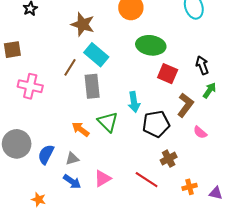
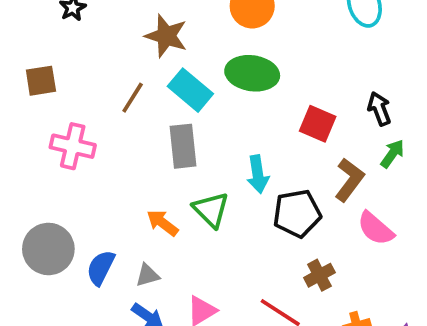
green ellipse: (151, 45) -> (252, 73), moved
brown line: (70, 67) -> (133, 98), moved
pink semicircle: (200, 132) -> (376, 228), size x1.5

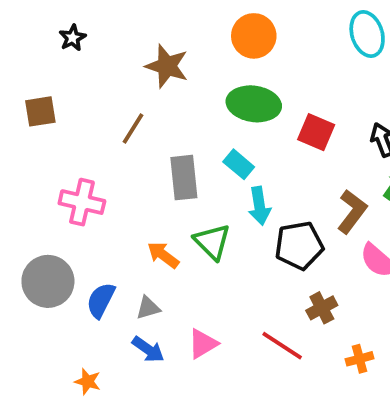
cyan rectangle: (190, 90) -> (239, 164), moved, size x0.7
red square: (318, 124) -> (316, 132), moved
pink cross: (73, 146) -> (82, 202), moved

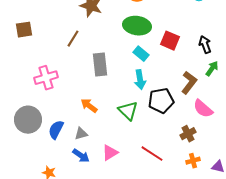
cyan rectangle: (239, 164) -> (141, 54), moved
pink cross: (82, 202) -> (46, 78), turned -30
green triangle: (212, 242) -> (128, 111), moved
brown cross: (322, 308) -> (188, 134), moved

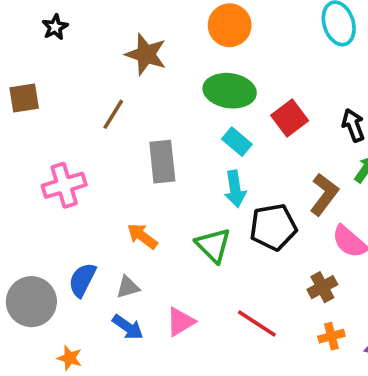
red square: (170, 41) -> (290, 118), turned 30
gray circle: (28, 120) -> (31, 302), moved

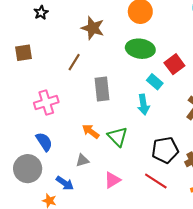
cyan rectangle: (237, 142) -> (155, 82), moved
black pentagon: (273, 227) -> (165, 150), moved
green triangle: (213, 245) -> (118, 137), moved
blue semicircle: (82, 280) -> (44, 142), moved, turned 120
blue arrow: (128, 327) -> (65, 183), moved

